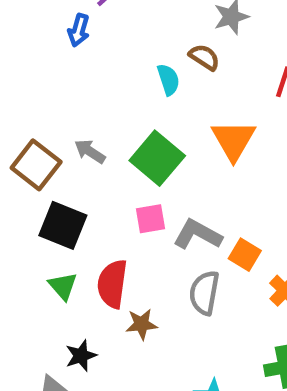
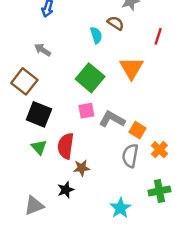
gray arrow: (90, 151) -> (43, 50), moved
gray semicircle: (204, 293) -> (130, 156), moved
black star: (81, 356) -> (66, 190), moved

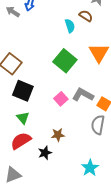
gray arrow: (43, 50) -> (13, 12), moved
pink square: (86, 111) -> (61, 99), moved, turned -32
red semicircle: (66, 146) -> (21, 141), moved, turned 50
gray triangle: (34, 206) -> (13, 175), moved

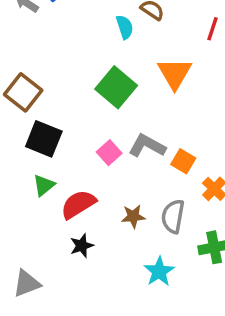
green triangle: (23, 118) -> (44, 185), turned 32
gray semicircle: (98, 125) -> (173, 216), moved
brown star: (58, 135) -> (133, 216), moved
red semicircle: (21, 141) -> (78, 204), moved

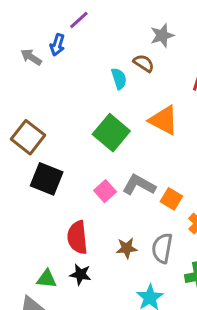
orange triangle: (175, 74) -> (164, 120), turned -32
green triangle: (44, 185) -> (47, 279), moved, turned 45
red semicircle: (78, 204) -> (77, 237), turned -64
black star: (82, 246) -> (80, 274), turned 30

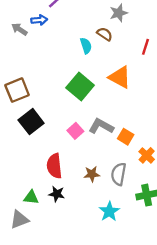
blue arrow: (57, 45) -> (39, 20), turned -112
brown square: (28, 137) -> (17, 90), turned 30
black square: (47, 179) -> (31, 122), turned 30

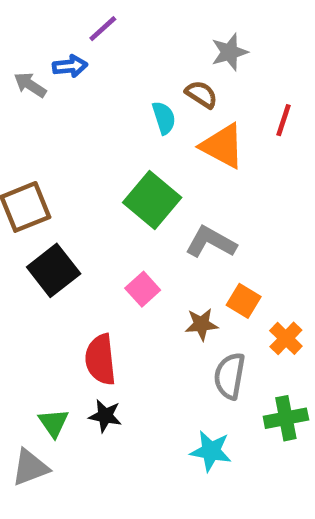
orange triangle: (120, 77) -> (223, 146), moved
gray L-shape: (101, 126) -> (211, 242), moved
brown star: (92, 174) -> (201, 324), moved
green triangle: (31, 197) -> (54, 423), turned 49
cyan star: (109, 211) -> (211, 451), turned -30

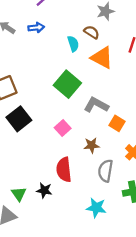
blue arrow: (70, 66) -> (36, 28), moved
orange square: (244, 301) -> (117, 123), moved
red semicircle: (100, 359) -> (64, 170), moved

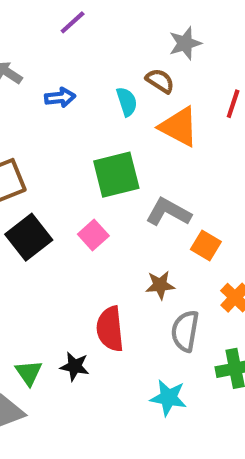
blue arrow: (36, 28) -> (60, 97), moved
green square: (67, 84) -> (116, 175), turned 36
pink square: (63, 128) -> (93, 235), moved

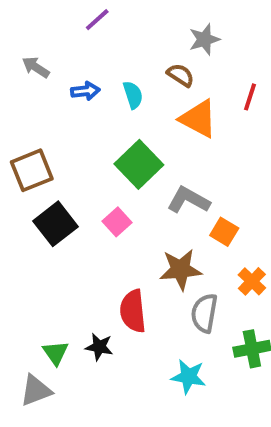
cyan semicircle: (127, 102) -> (133, 95), moved
green square: (116, 175) -> (139, 164), turned -30
brown star: (160, 285) -> (181, 269), size x1.5

